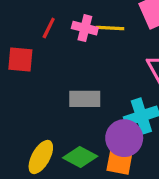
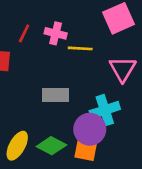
yellow line: (110, 28) -> (80, 48), moved

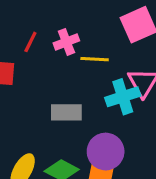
pink cross: (56, 33) -> (66, 42), turned -35
cyan cross: (105, 110) -> (123, 97), moved

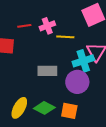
red line: (30, 42) -> (24, 26), turned 56
purple circle: (106, 152) -> (77, 82), moved

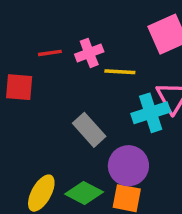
gray rectangle: (47, 71) -> (89, 130), turned 48
purple circle: (77, 82) -> (128, 166), moved

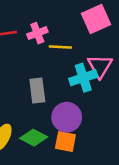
gray rectangle: (89, 130) -> (37, 90), turned 35

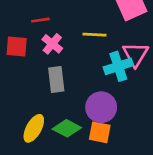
pink cross: (37, 33) -> (52, 44), moved, turned -30
gray rectangle: (37, 90) -> (56, 80), moved

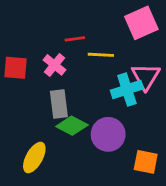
red line: (40, 20) -> (75, 39), moved
green diamond: (67, 128) -> (72, 126), moved
orange square: (100, 132) -> (146, 162), moved

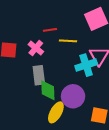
green diamond: (72, 126) -> (48, 90), turned 60
yellow ellipse: (34, 158) -> (56, 112), moved

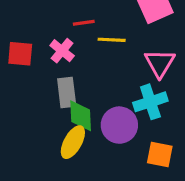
cyan cross: (86, 65) -> (150, 102), moved
yellow ellipse: (56, 112) -> (73, 142), moved

